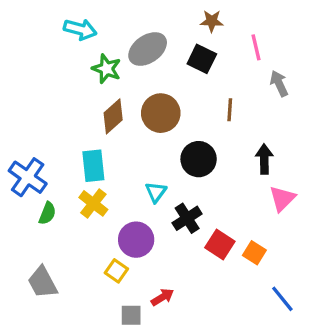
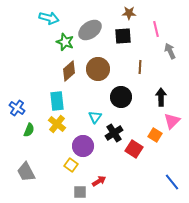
black square: (202, 59) -> (123, 36), turned -30
blue cross: (28, 177) -> (17, 108), size x0.7
orange square: (254, 253) -> (155, 135), moved

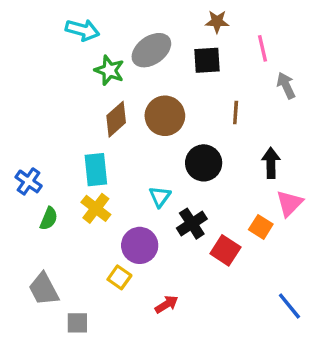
gray square: (80, 192) -> (77, 323), moved

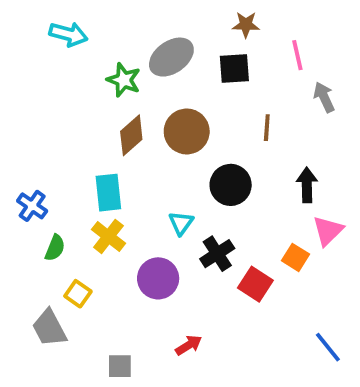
cyan arrow: (82, 30) -> (68, 34), moved
yellow square: (119, 277) -> (78, 294), moved
gray square: (77, 323) -> (120, 366), moved

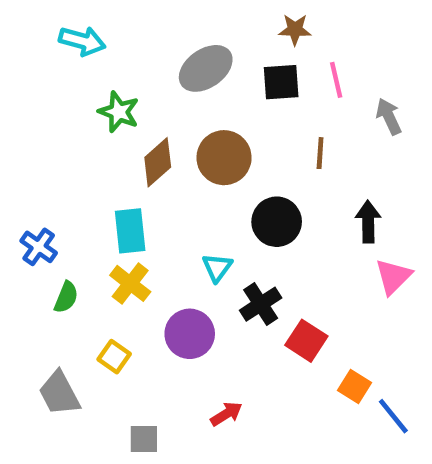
pink line: (297, 55) -> (336, 80), moved
green star: (124, 80) -> (119, 112), moved
orange square: (295, 257) -> (354, 386), moved
yellow square: (78, 294) -> (114, 357), moved

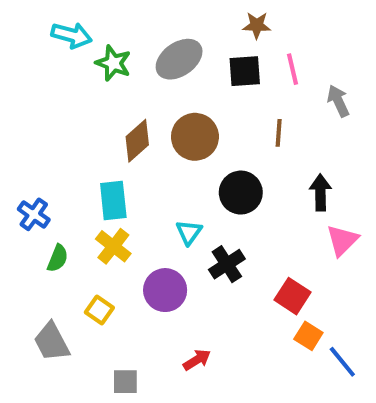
green star: (119, 112) -> (113, 63), moved
red square: (306, 341) -> (293, 296), moved

